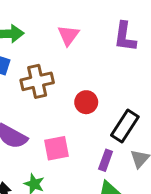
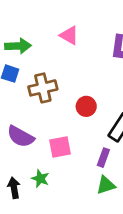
pink triangle: (68, 35) -> (69, 35), moved, turned -36

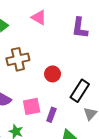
purple rectangle: (103, 158) -> (51, 115), moved

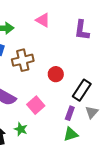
pink square: (32, 106) -> (36, 105), turned -30
purple rectangle: (51, 115) -> (70, 113), moved

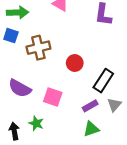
pink square: (36, 105) -> (53, 97), turned -30
purple rectangle: (70, 113) -> (90, 106), turned 40

